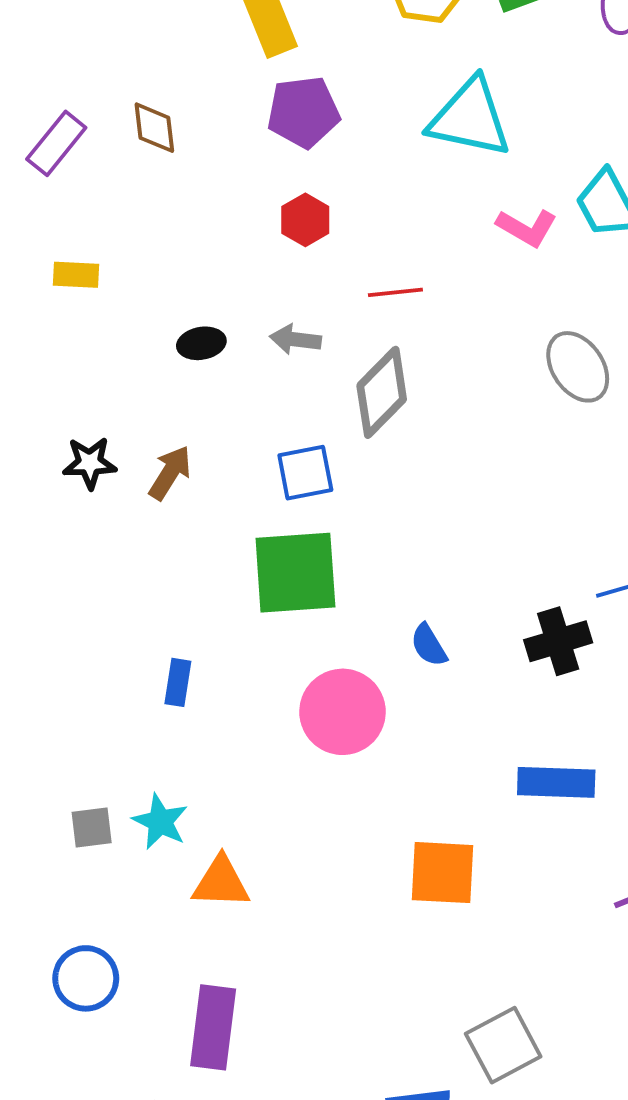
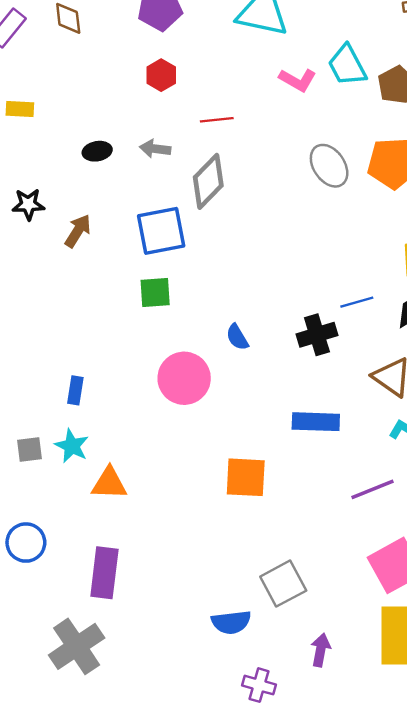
black star: (90, 463) -> (28, 204), moved
blue square: (305, 473) -> (161, 231), size x1.4
green square: (295, 573) -> (155, 292), size x0.6
blue rectangle: (178, 682) -> (75, 390), moved

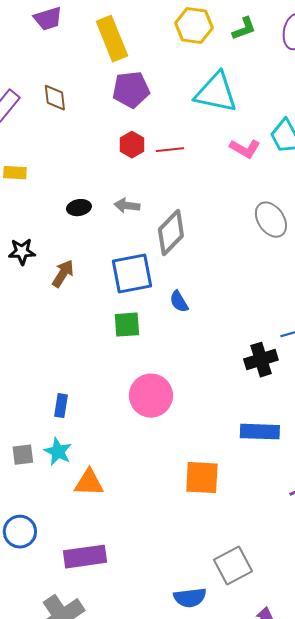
red line: (217, 120) -> (170, 150), moved
blue semicircle: (237, 337) -> (179, 302), moved
purple rectangle: (104, 573) -> (85, 557), turned 75

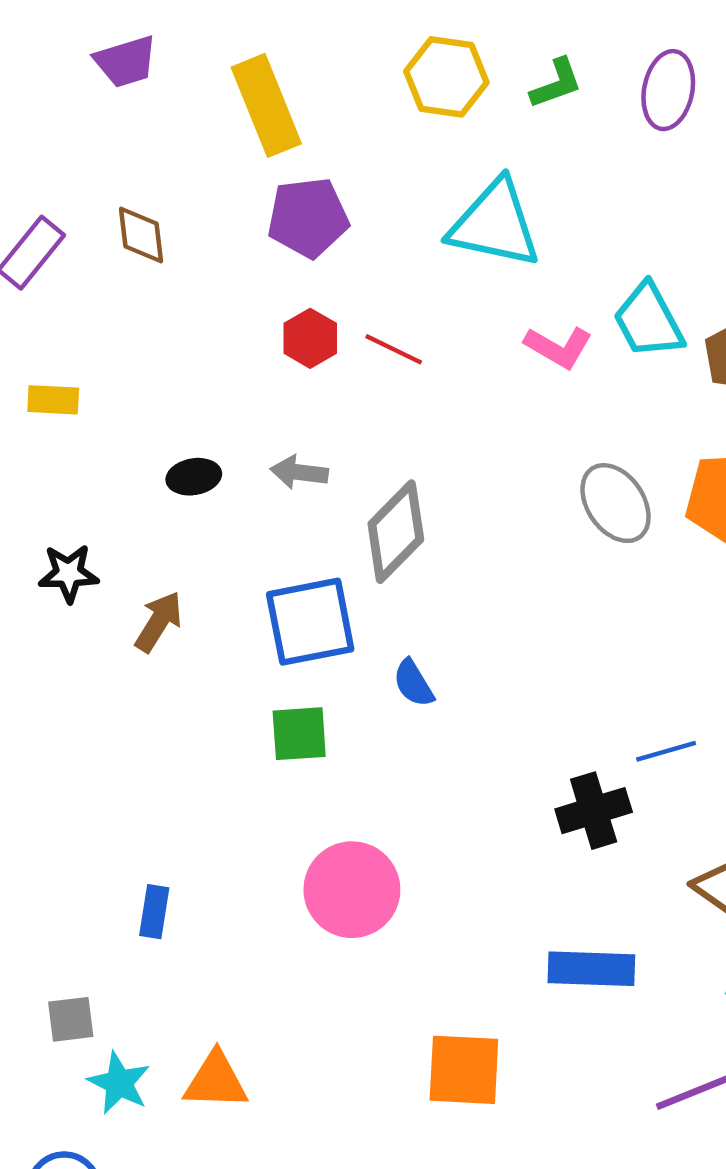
red line: (170, 150) -> (394, 349), turned 32
cyan star: (58, 452) -> (119, 1083), moved

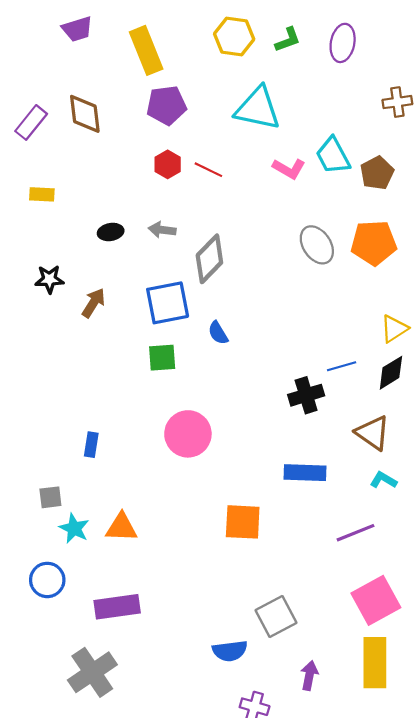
brown diamond: (141, 235) -> (85, 114), size x1.4

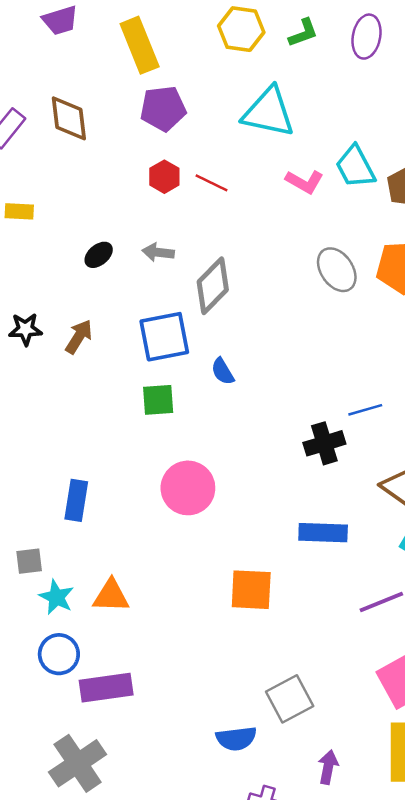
black ellipse: (111, 232) -> (99, 255), turned -30
black star: (49, 279) -> (25, 329), moved
blue rectangle: (91, 445) -> (76, 500), size x1.4
blue circle: (47, 580) -> (59, 654), moved

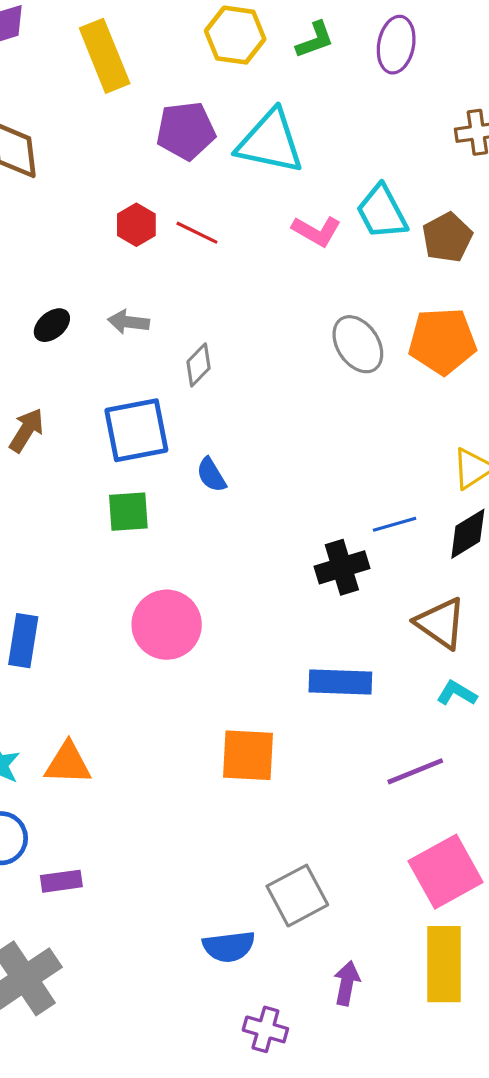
purple pentagon: (163, 108) -> (186, 131), moved
gray diamond: (213, 286) -> (199, 365), size x0.6
purple rectangle: (106, 688) -> (61, 881), size x0.6

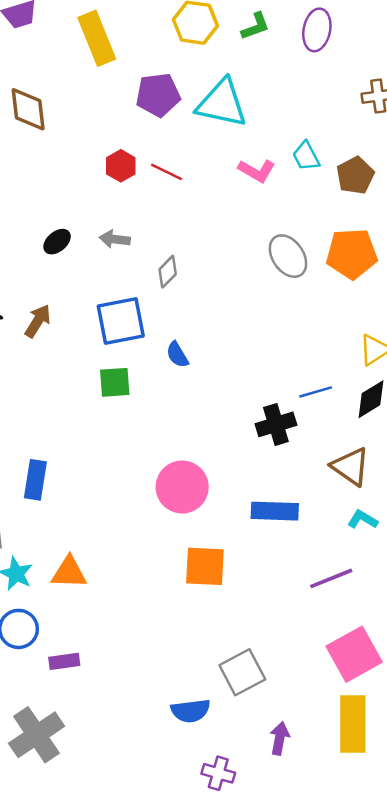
cyan trapezoid: (382, 212) -> (306, 156), size x0.7
pink circle: (167, 625) -> (182, 487), moved

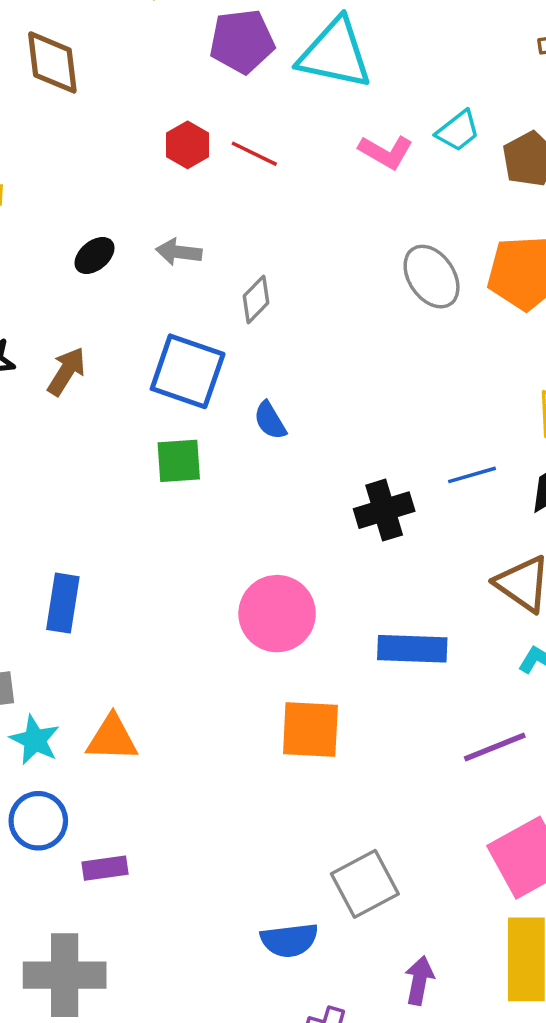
cyan trapezoid: (306, 156) -> (458, 131), turned -100
blue square: (121, 321) -> (188, 371), turned 30
black cross: (276, 424) -> (384, 510), moved
gray cross: (37, 735) -> (65, 975), turned 34

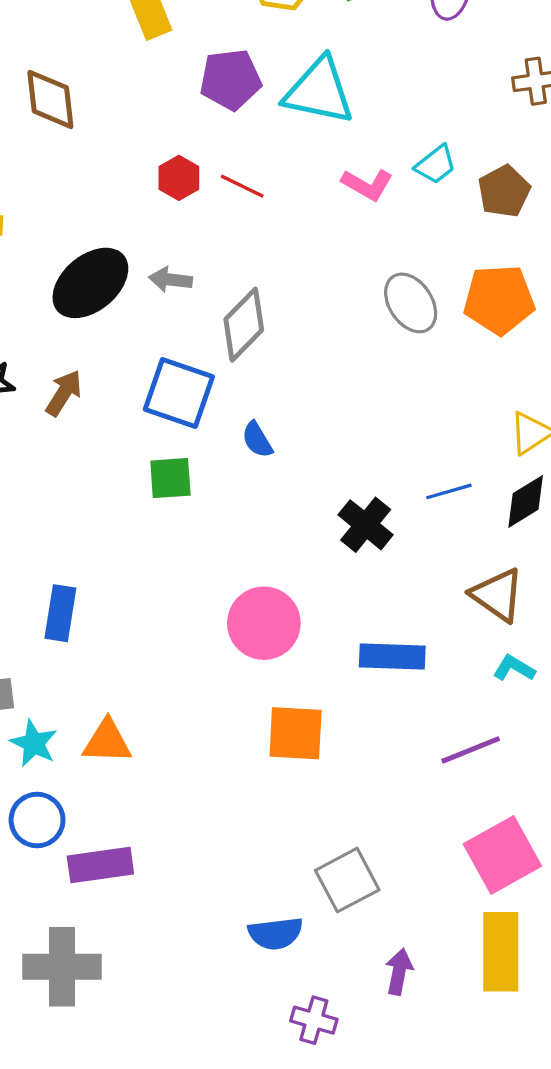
black ellipse: (94, 255) -> (90, 283), size x2.0
gray diamond: (256, 299) -> (244, 325), size x1.6
black cross: (384, 510) -> (366, 525), turned -34
purple rectangle: (105, 868) -> (100, 865), size x1.5

